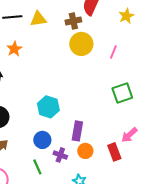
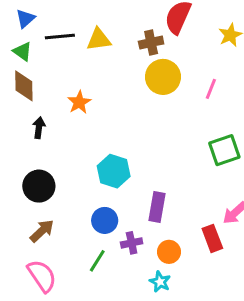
orange star: (14, 49) -> (79, 102), moved
orange circle: (85, 151) -> (169, 252), moved
purple cross: (60, 155) -> (132, 243), turned -32
green line: (37, 167) -> (97, 261), turned 56

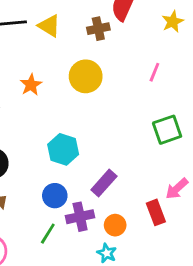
yellow triangle: (99, 40) -> (49, 26), turned 40
yellow circle: (163, 77) -> (86, 76), moved
purple rectangle: (157, 207) -> (104, 183), turned 32
purple cross: (132, 243) -> (80, 217), size x1.4

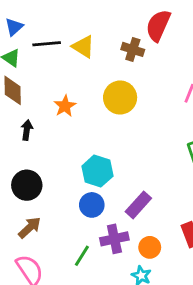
brown cross: (98, 29) -> (133, 49), turned 30
blue circle: (55, 196) -> (92, 205), moved

